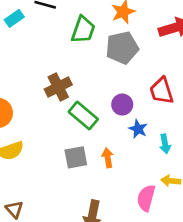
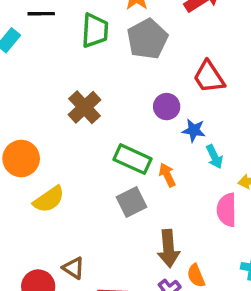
green rectangle: (83, 116) -> (133, 159), moved
cyan arrow: (165, 144) -> (214, 157), moved
gray square: (76, 157) -> (131, 202), moved

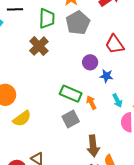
brown cross: (84, 107) -> (39, 46), moved
cyan arrow: (214, 157) -> (117, 101), moved

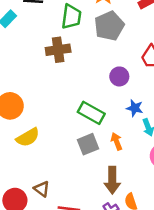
brown cross: (39, 46) -> (58, 50), turned 30
blue star: (106, 76) -> (135, 108), moved
orange arrow: (91, 103) -> (116, 141), moved

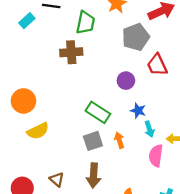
gray pentagon: (109, 26) -> (136, 37), moved
brown arrow: (112, 180) -> (94, 175), moved
brown triangle: (42, 189) -> (57, 179), moved

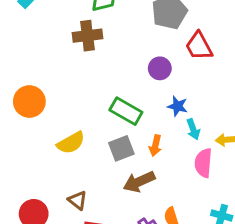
yellow semicircle: (38, 131) -> (71, 143), moved
orange arrow: (119, 140) -> (155, 146), turned -147
brown arrow: (94, 175) -> (139, 182), moved, turned 65

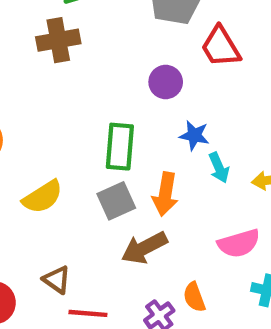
green rectangle: (126, 111) -> (120, 147), turned 68
orange arrow: (155, 146) -> (165, 194), size x1.4
pink semicircle: (203, 163) -> (239, 243), moved, turned -108

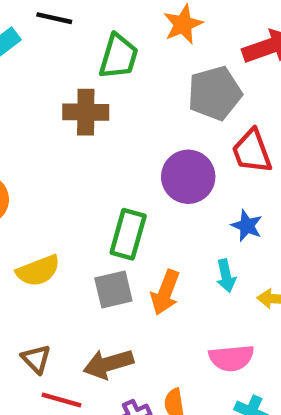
purple circle: (166, 82) -> (188, 177), size x1.5
blue star: (194, 135) -> (247, 226), moved
brown arrow: (144, 248) -> (108, 364), moved

